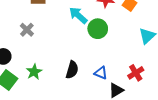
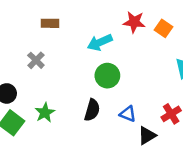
cyan arrow: (78, 15) -> (100, 42), turned -66
green circle: (98, 29) -> (107, 76), moved

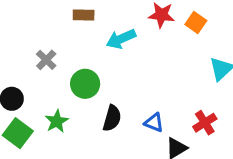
brown rectangle: (50, 23) -> (84, 15), moved
green circle: (107, 76) -> (85, 84), moved

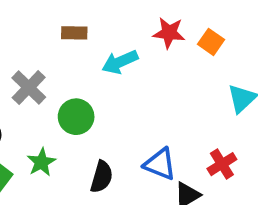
gray cross: (46, 60) -> (29, 87), size x1.4
black semicircle: (112, 118) -> (102, 177), moved
blue triangle: (154, 123) -> (160, 164), size x1.4

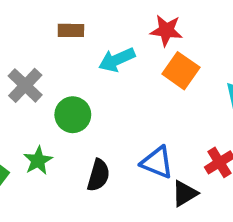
orange square: (211, 42) -> (181, 71), moved, size x1.4

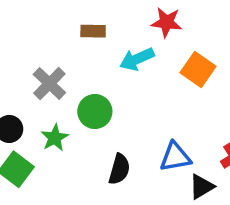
red star: (166, 30) -> (167, 22), moved
green star: (38, 161) -> (55, 138), moved
blue triangle: (157, 162) -> (175, 157), turned -32

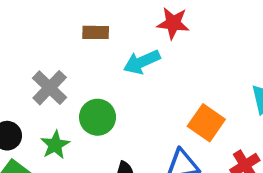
orange square: (198, 70) -> (206, 123), moved

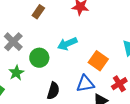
brown rectangle: (96, 32) -> (38, 12), turned -56
cyan arrow: (142, 62) -> (67, 44), moved

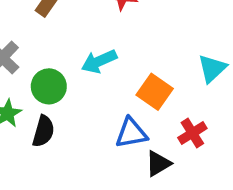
black semicircle: (53, 91) -> (43, 131), moved

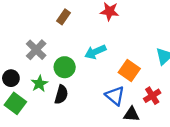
blue triangle: (131, 133) -> (115, 96), turned 50
black triangle: (158, 164) -> (131, 114), turned 35

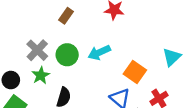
green circle: (65, 67) -> (67, 55), moved
green star: (39, 84) -> (41, 75), moved

